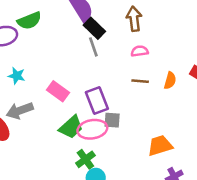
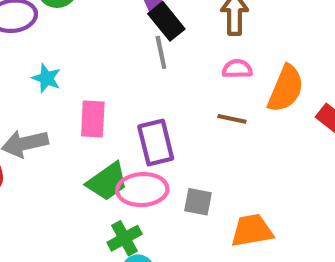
cyan star: (17, 76) -> (46, 78), moved
orange semicircle: (170, 81) -> (286, 89), moved, size x1.6
pink rectangle: (58, 91) -> (93, 119), turned 50
gray square: (112, 120) -> (198, 202), moved

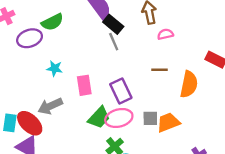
pink semicircle: (237, 69) -> (165, 34), moved
orange semicircle: (286, 89) -> (189, 84), moved
orange trapezoid: (252, 231) -> (168, 122), moved

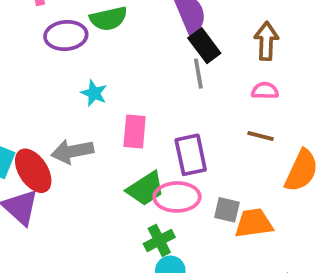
pink semicircle: (165, 34) -> (265, 91), moved

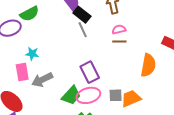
pink rectangle: (135, 132) -> (22, 72), moved
brown line: (260, 136) -> (119, 41), moved
gray arrow: (72, 151) -> (42, 80), moved

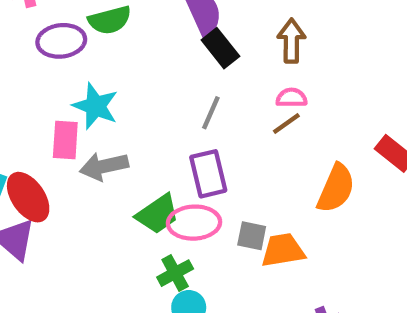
gray line: (83, 30) -> (211, 113), moved, turned 35
brown line: (119, 41) -> (286, 124), turned -48
cyan star: (32, 54) -> (95, 106), size x1.5

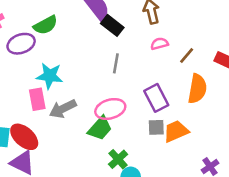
brown line: (286, 124) -> (187, 55), moved
purple rectangle: (208, 174) -> (156, 98), moved
pink ellipse: (194, 223) -> (110, 109), moved

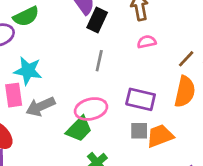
black rectangle: (112, 25) -> (97, 20), turned 75
brown line: (187, 55) -> (186, 59), moved
purple rectangle: (156, 98) -> (141, 99), turned -52

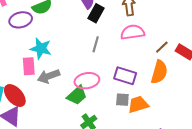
pink semicircle: (147, 42) -> (133, 32), size x1.6

